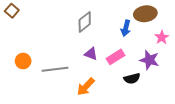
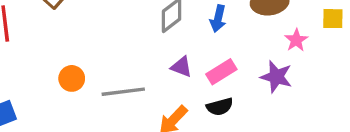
blue arrow: (126, 28) -> (218, 19), moved
black semicircle: (132, 78) -> (220, 107), moved

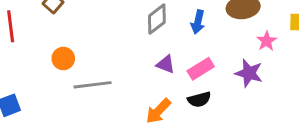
orange circle: (72, 78) -> (63, 58), moved
gray line: (123, 92) -> (93, 85), moved

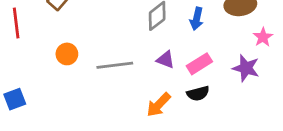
gray line: (93, 85) -> (115, 65), moved

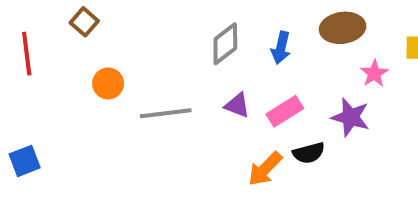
orange circle: (67, 54) -> (108, 83), moved
black semicircle: (198, 93) -> (309, 153), moved
orange arrow: (159, 105) -> (265, 169), moved

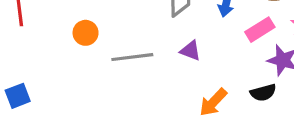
pink rectangle: (285, 111) -> (260, 30), moved
black semicircle: (309, 153) -> (263, 93), moved

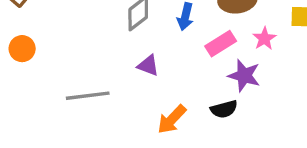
orange circle: (86, 33) -> (22, 49), moved
gray line: (132, 57) -> (88, 96), moved

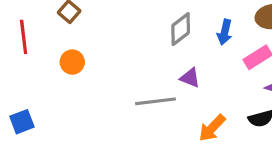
gray line: (88, 96) -> (156, 101), moved

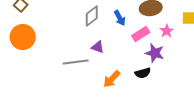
blue arrow: (225, 32) -> (120, 18), turned -42
orange circle: (72, 62) -> (23, 37), size x1.6

